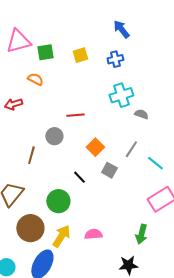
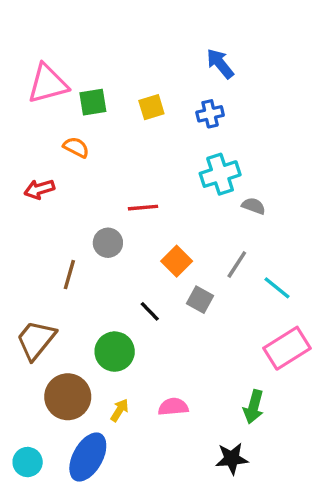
yellow arrow: (61, 236) -> (120, 410), size x0.6

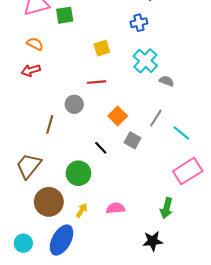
yellow square: (151, 107) -> (102, 48), moved
orange semicircle: (76, 147) -> (35, 44), moved
cyan cross: (220, 174) -> (145, 61), turned -30

